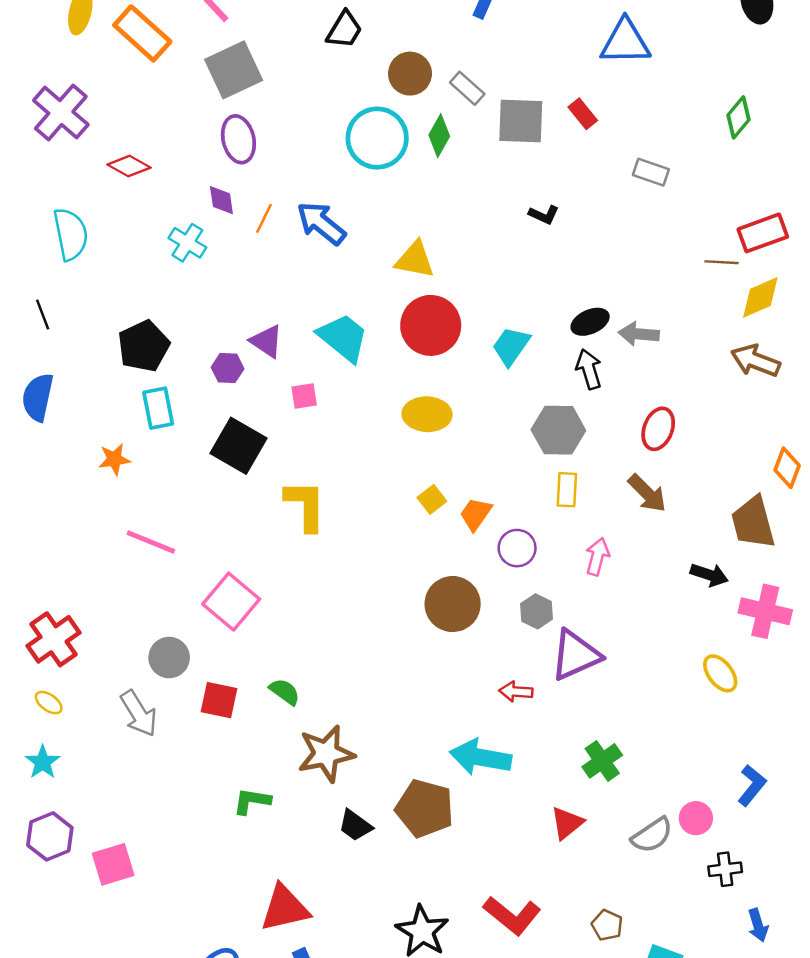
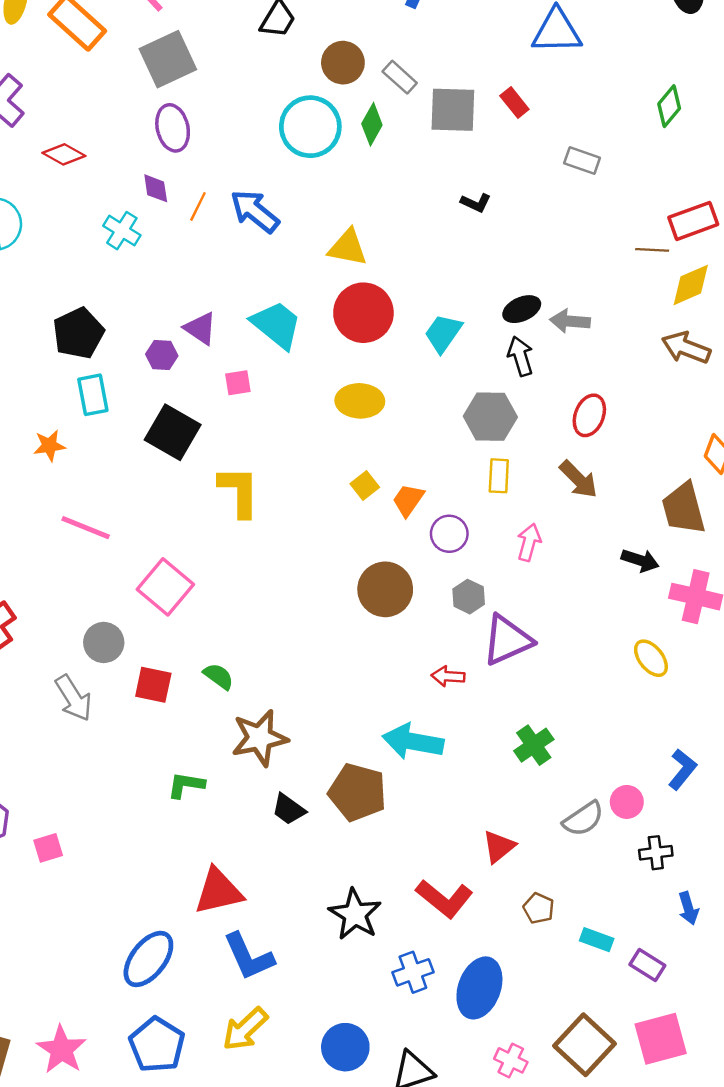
red triangle: (567, 823) -> (499, 847), moved
pink square: (113, 864) -> (48, 848), size x0.7

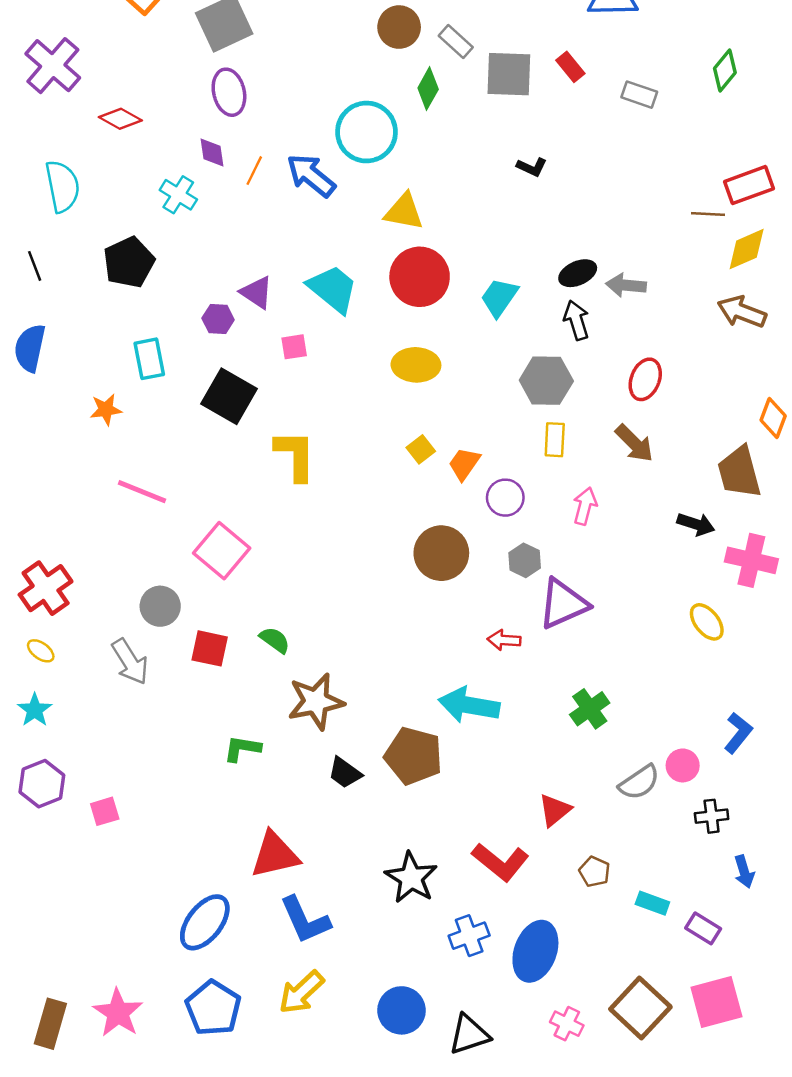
cyan circle: (310, 127) -> (366, 132), moved
gray rectangle: (582, 160) -> (639, 95), moved
black pentagon: (78, 333) -> (129, 262), moved

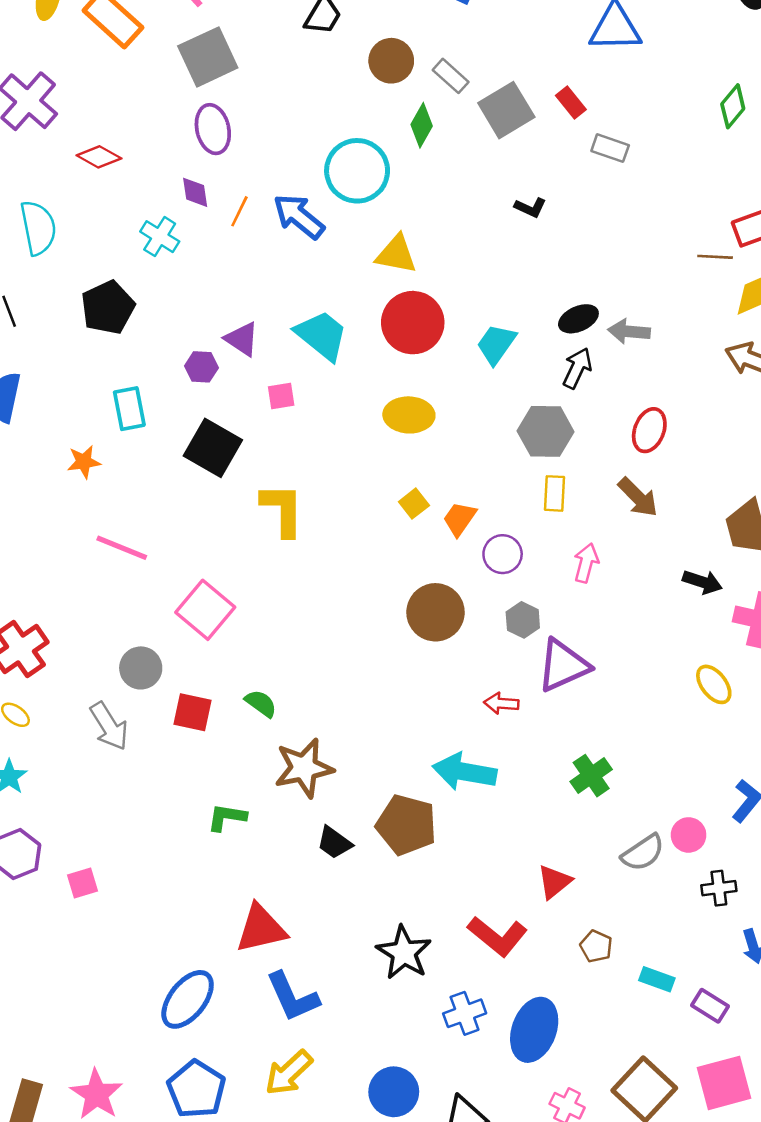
gray square: (509, 74) -> (506, 110), turned -33
gray rectangle: (639, 95) -> (610, 148), moved
black arrow: (576, 320) -> (577, 368), turned 42

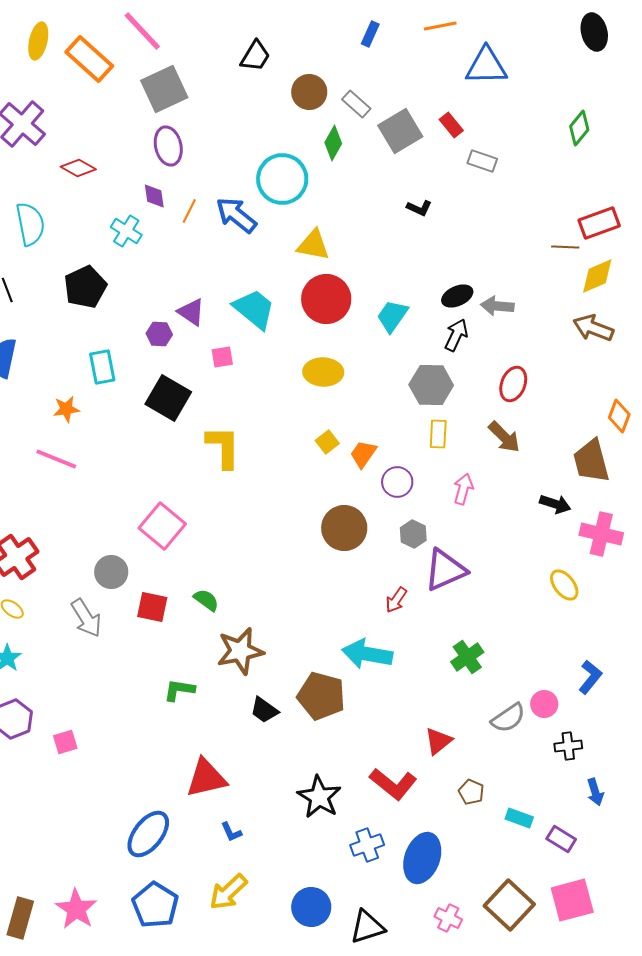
pink line: (122, 548) -> (56, 459), moved
red arrow: (501, 703) -> (396, 600), turned -60
blue L-shape: (293, 997) -> (231, 832), size x0.5

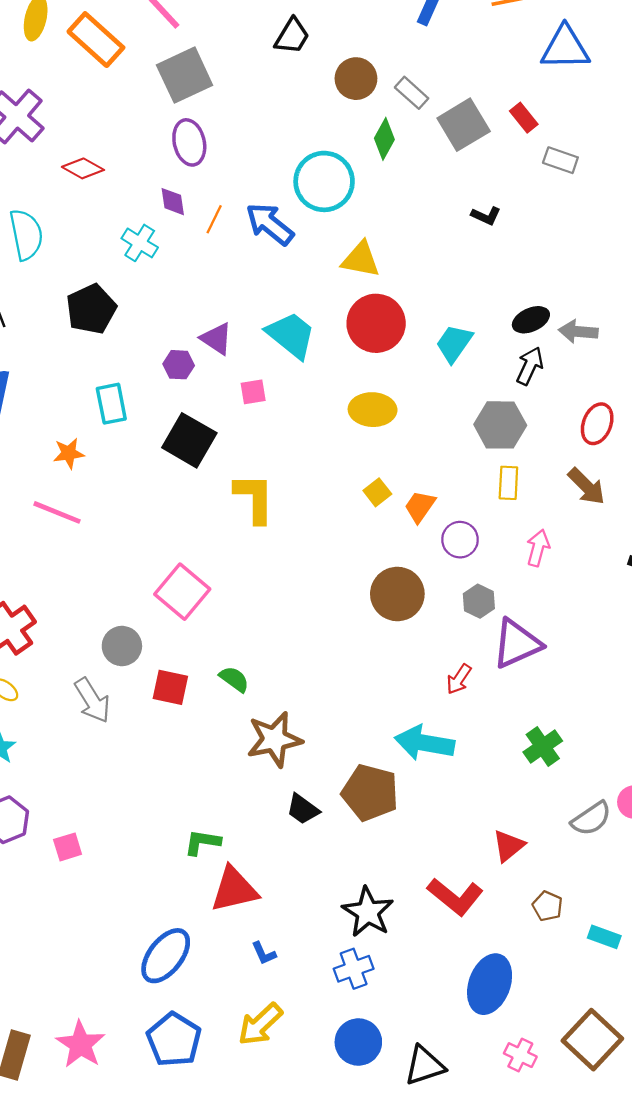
green L-shape: (179, 690) -> (202, 842), moved
blue cross: (367, 845) -> (354, 969), moved

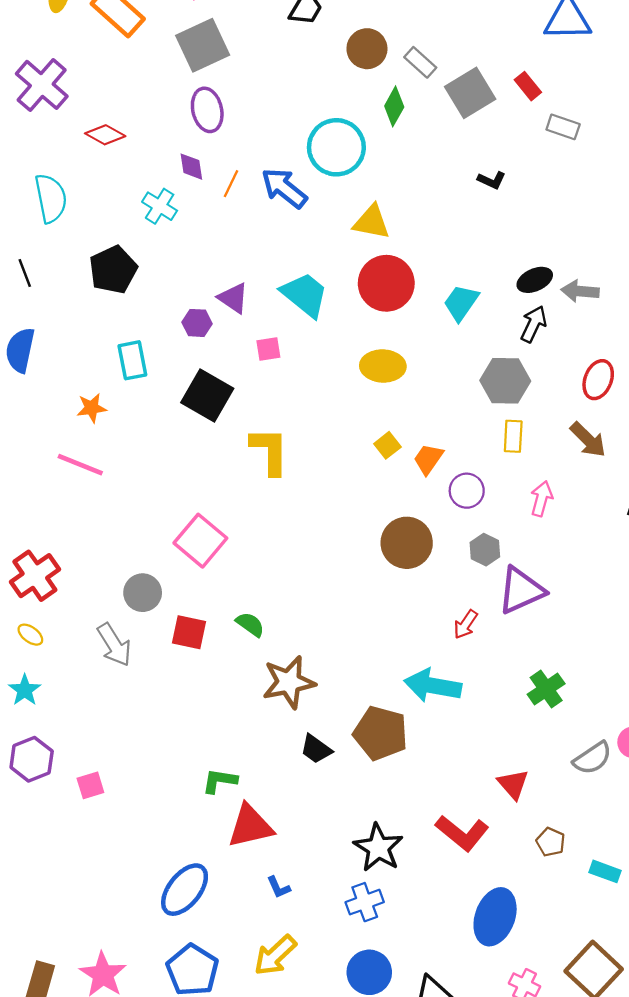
red triangle: (508, 846) -> (513, 784), turned -32

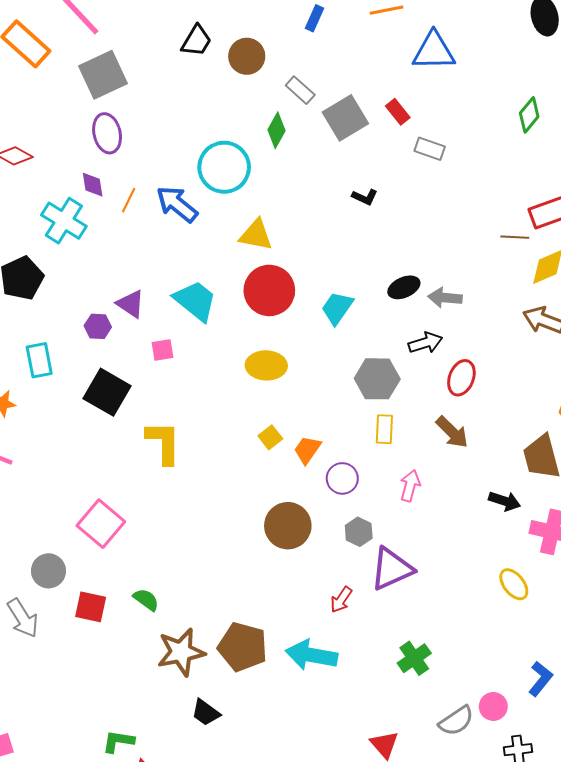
brown circle: (367, 49) -> (247, 56), moved
cyan cross: (160, 206) -> (64, 221), size x1.4
black arrow: (534, 324) -> (425, 343), moved, turned 48
brown pentagon: (381, 733) -> (243, 647), moved

